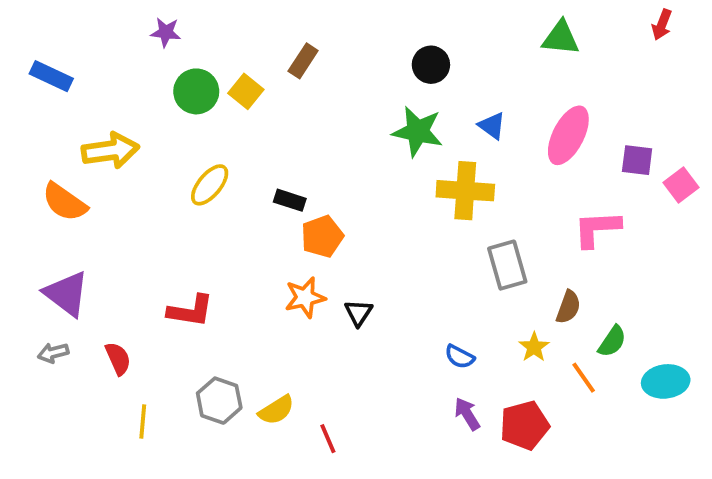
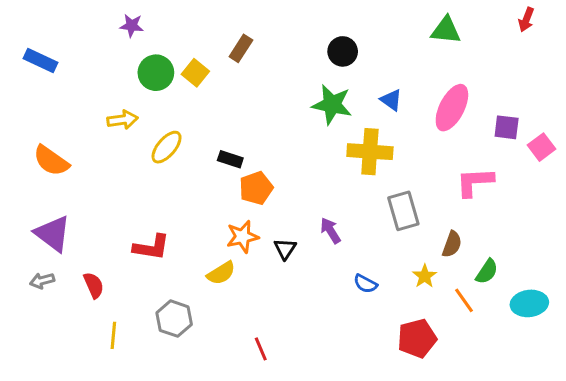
yellow arrow: (110, 151) -> (123, 120), moved, size x0.7
yellow semicircle: (276, 410) -> (221, 273), moved
purple arrow: (467, 414) -> (330, 231), moved

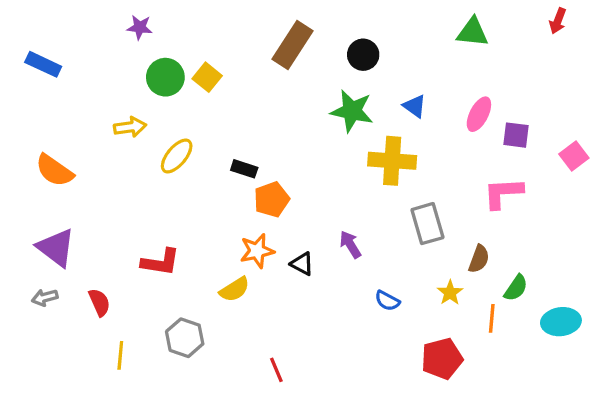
brown rectangle: (241, 48) -> (292, 45), moved, size x1.6
pink ellipse: (452, 108) -> (479, 114), size x0.7
purple square: (507, 127) -> (516, 135), moved
black triangle: (285, 249) -> (302, 264), turned -35
orange line: (464, 300) -> (492, 318), turned 40

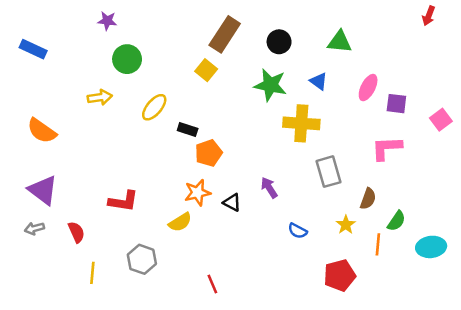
green triangle: (473, 32) -> (340, 42), moved
yellow square: (207, 77) -> (206, 70), moved
yellow ellipse: (177, 156) -> (154, 107), moved

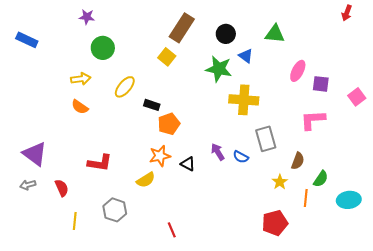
blue triangle: (319, 81) -> (246, 56), moved
orange semicircle: (42, 131) -> (80, 107), moved, size x0.7
blue semicircle: (298, 231) -> (241, 157), moved

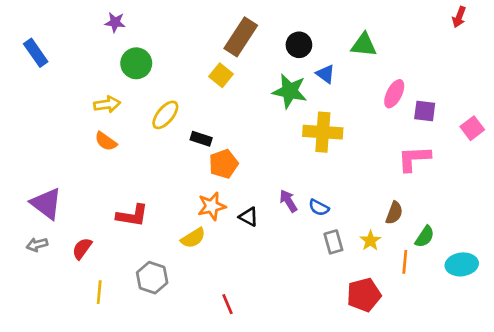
blue rectangle: (27, 40) -> (36, 53), turned 30
gray rectangle: (266, 139) -> (333, 242), moved, size x0.7
red semicircle: (62, 188) -> (82, 249), turned -120

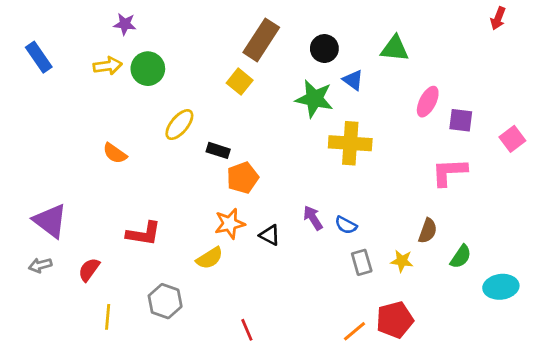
yellow arrow: (107, 104) -> (108, 66), moved
yellow star: (370, 241) -> (402, 261), turned -30
orange line: (405, 262) -> (355, 331), moved, turned 45

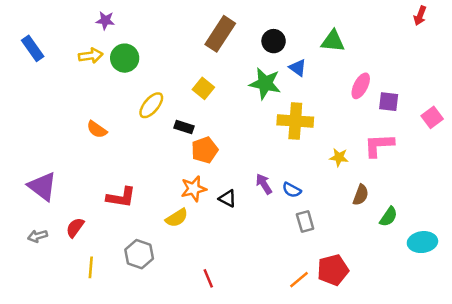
yellow square: (240, 82) -> (203, 88), moved
yellow star: (402, 261) -> (339, 157), moved
gray arrow: (40, 265) -> (37, 236), moved

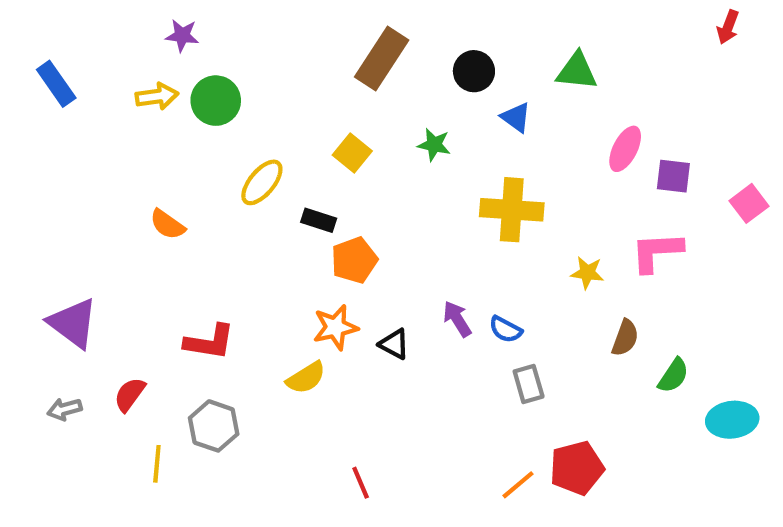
green star: (265, 83) -> (434, 145), moved, size x0.6
gray hexagon: (139, 254) -> (214, 426), moved

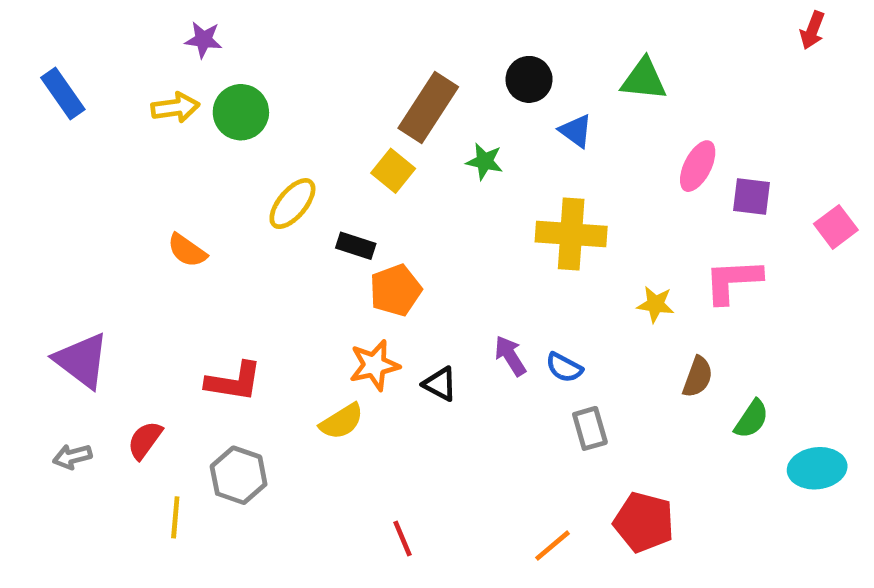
brown rectangle: (382, 59) -> (428, 108), moved
red pentagon: (577, 468) -> (644, 522), turned 30
orange line: (518, 485) -> (552, 546), moved

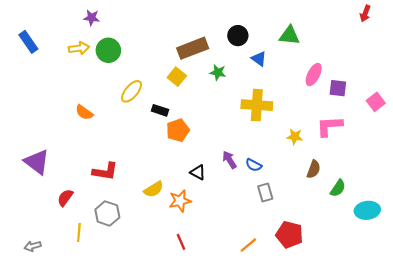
brown rectangle: (428, 108) -> (193, 48), turned 36
orange star: (374, 365) -> (180, 201), moved
gray arrow: (72, 457) -> (33, 246), moved

